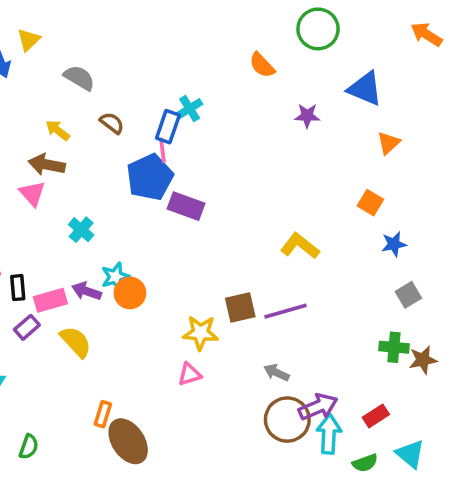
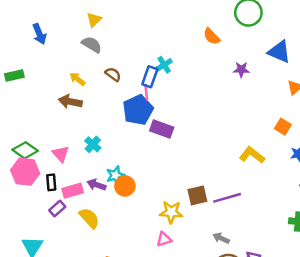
yellow triangle: (29, 40) -> (94, 20), moved
pink triangle: (32, 194) -> (61, 154), moved
yellow L-shape: (300, 246) -> (252, 155), moved

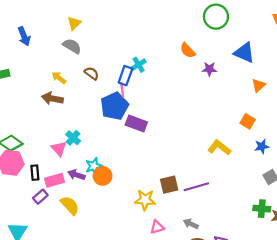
orange semicircle: (212, 36) -> (188, 50), moved
pink triangle: (61, 154) -> (59, 149), moved
pink triangle: (164, 239) -> (157, 227), moved

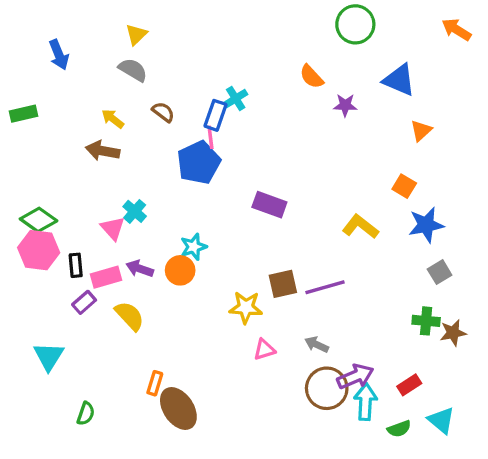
purple rectangle: (136, 124) -> (269, 205), moved
blue star: (262, 146) -> (426, 225), size x1.5
cyan star: (94, 166) -> (194, 247), moved

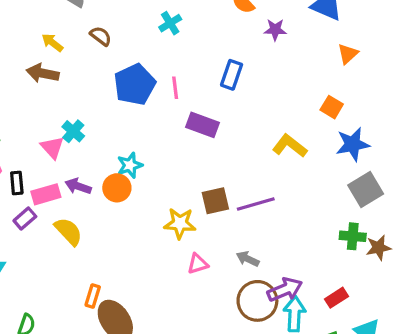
blue rectangle: (215, 115) -> (232, 75), moved
pink line: (210, 137) -> (175, 88), moved
gray square: (440, 272) -> (366, 189), size x1.5

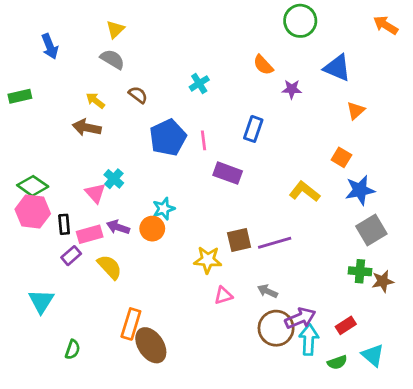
orange rectangle: (93, 296) -> (131, 324), size x1.5

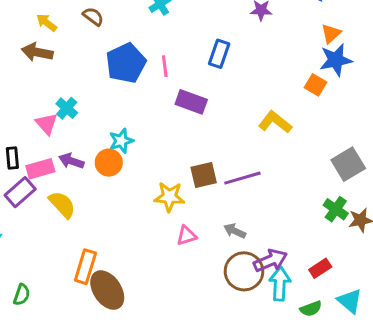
blue star: (360, 190) -> (336, 60), moved
purple rectangle: (71, 256) -> (20, 192), size x1.4
green cross: (360, 271) -> (336, 209), turned 30

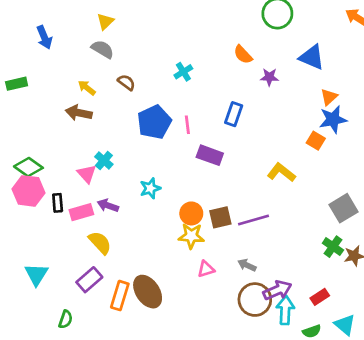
orange circle: (109, 163) -> (191, 213), moved
purple rectangle: (20, 192) -> (89, 280), moved
brown ellipse: (107, 290) -> (148, 292), moved

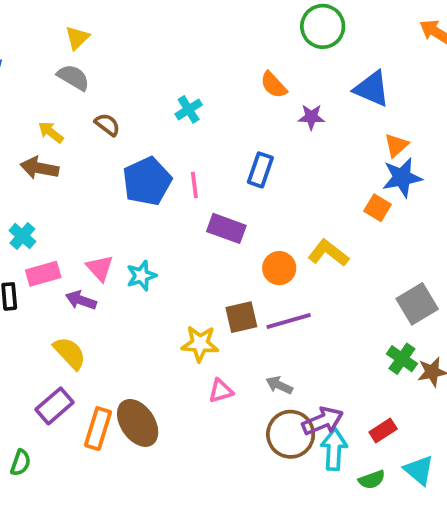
cyan cross: (104, 160) -> (22, 236), moved
pink triangle: (87, 174) -> (100, 268), moved
pink rectangle: (81, 212) -> (43, 274), moved
orange circle: (191, 213) -> (279, 268), moved

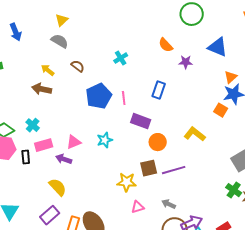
pink triangle: (100, 268) -> (74, 142), turned 49
orange circle: (279, 268) -> (158, 142), moved
cyan star: (141, 276) -> (105, 140), moved

